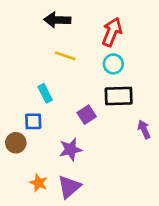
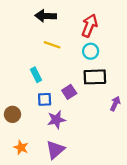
blue square: (33, 121) -> (45, 99), moved
purple arrow: (144, 129) -> (115, 104), turned 48
orange star: (39, 183) -> (21, 148), moved

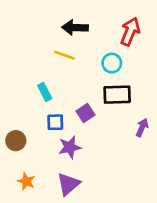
black arrow: (46, 16) -> (75, 28), moved
red arrow: (90, 26) -> (130, 31), moved

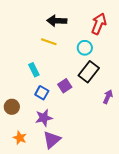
black rectangle: (117, 95) -> (89, 72), turned -50
blue square: (55, 122) -> (42, 93), turned 32
purple star: (70, 147) -> (44, 118), moved

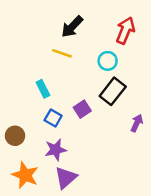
black arrow: (57, 21) -> (72, 27), turned -48
orange star: (20, 138) -> (25, 175), size x1.5

